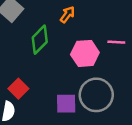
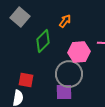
red square: (18, 89) -> (26, 80), turned -35
gray circle: (96, 95) -> (69, 74), moved

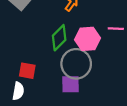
green diamond: (43, 41) -> (59, 38), moved

